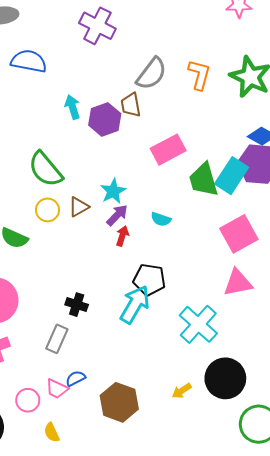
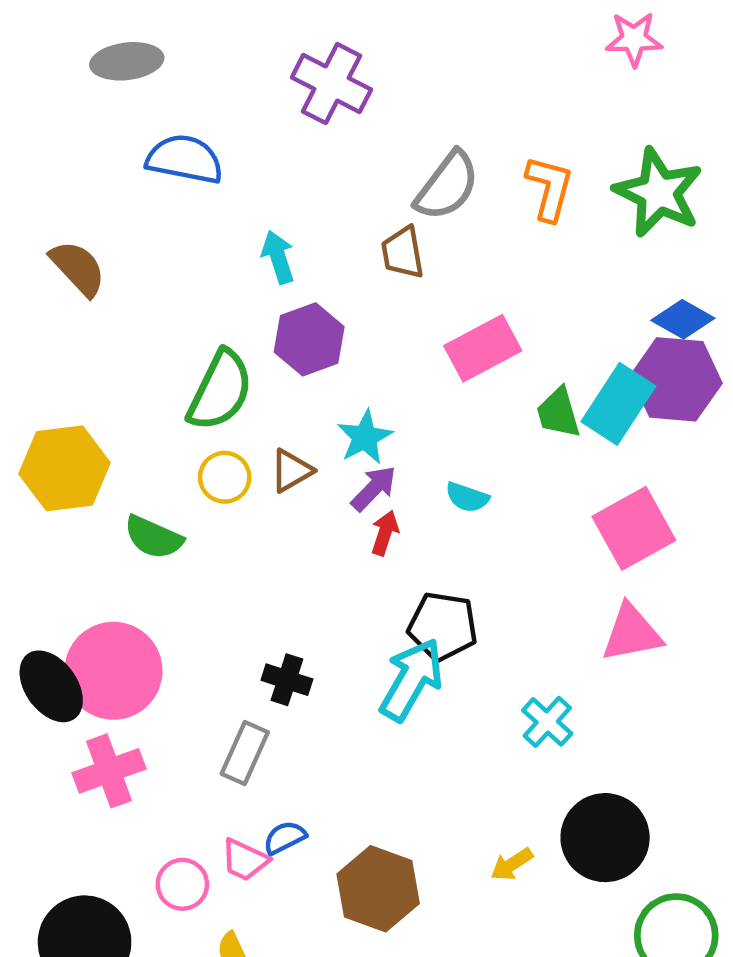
purple hexagon: (105, 119) -> (309, 339), moved
green semicircle: (45, 169) -> (220, 391), turned -114
green trapezoid: (203, 180) -> (558, 413), size x0.7
cyan cross: (198, 324) -> (547, 722), size x0.6

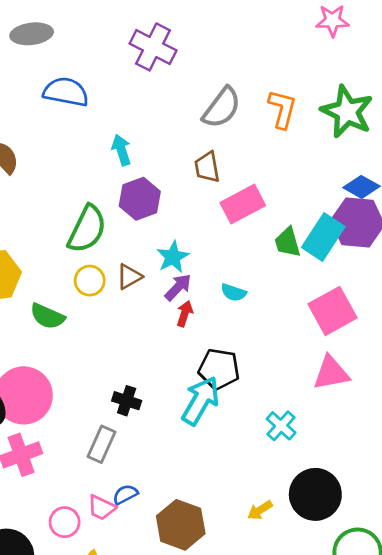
brown trapezoid: (403, 253) -> (207, 167), moved

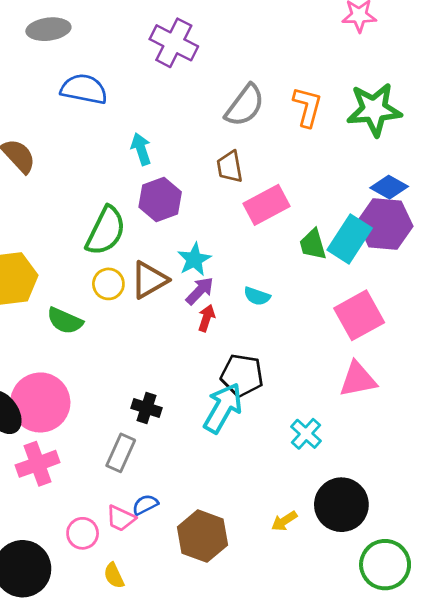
green star: (347, 112) -> (374, 110), turned -30
brown triangle: (129, 277) -> (149, 280), size x1.4

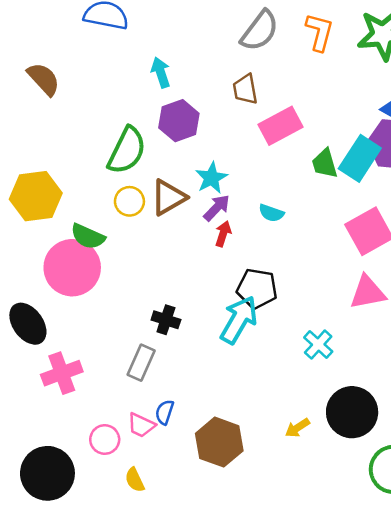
pink circle: (40, 402) -> (72, 268), moved
blue semicircle: (145, 505) -> (165, 412), turned -45

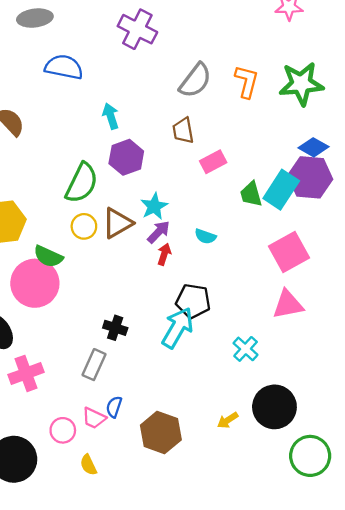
pink rectangle: (280, 126) -> (213, 162), size x0.7

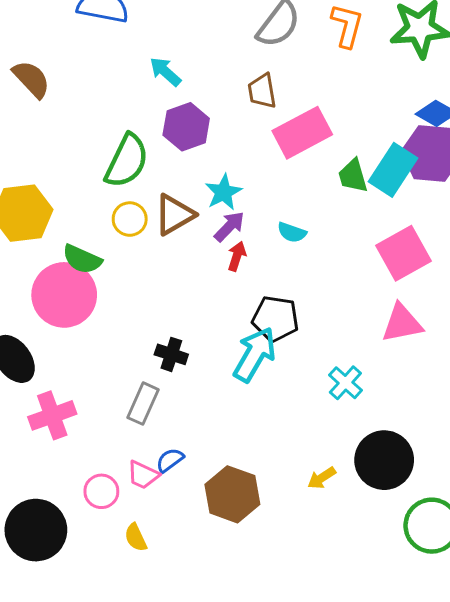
cyan arrow: (111, 116) -> (165, 72), turned -30
pink rectangle: (213, 162) -> (302, 133), size x1.6
blue semicircle: (114, 407) -> (170, 460), turned 35

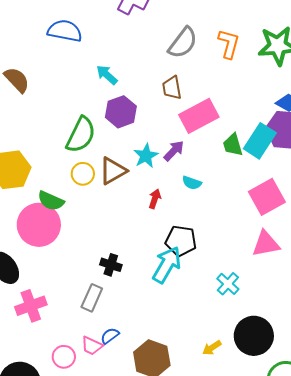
purple arrow: (229, 226) -> (174, 151), moved

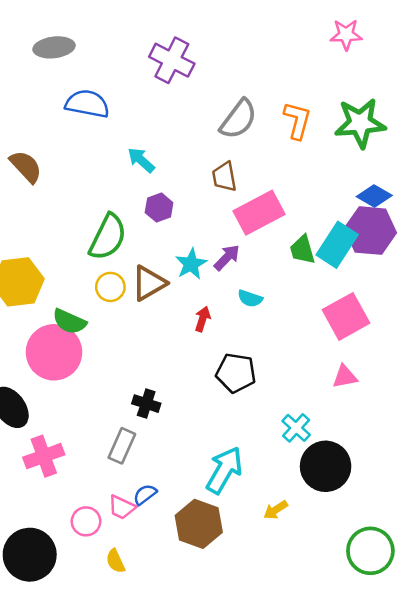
purple hexagon: (121, 112) -> (159, 208), size x0.7
pink triangle: (266, 244) -> (345, 377), size x0.7
cyan arrow: (167, 265) -> (224, 470), moved
black circle: (254, 336) -> (326, 466), moved

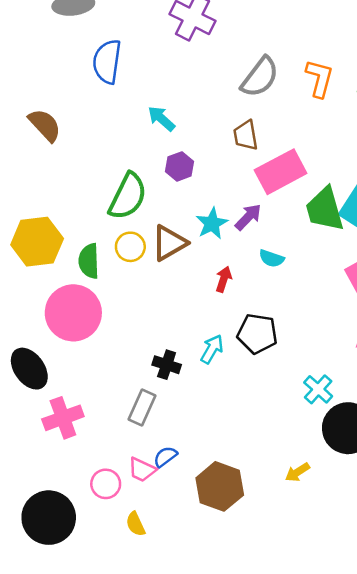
blue semicircle: (87, 104) -> (107, 62), turned -93
green trapezoid: (303, 250) -> (325, 209), size x1.5
green semicircle: (69, 322) -> (89, 261), moved, turned 64
cyan arrow: (224, 470) -> (212, 349), moved, size x0.6

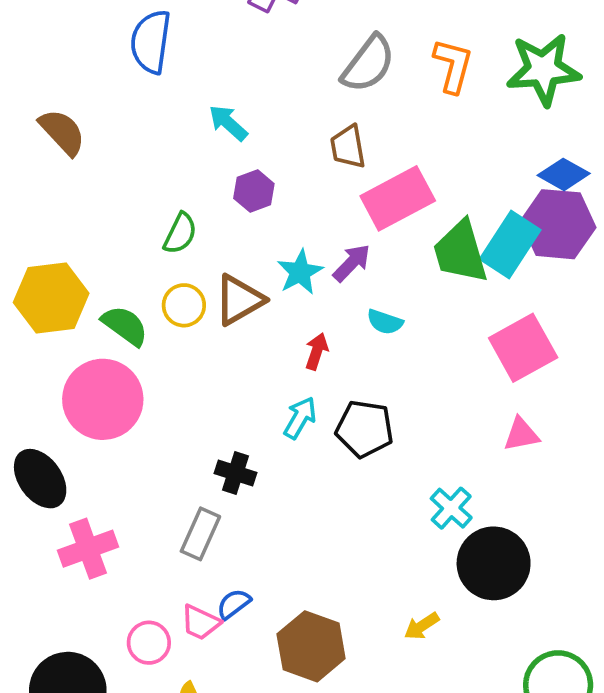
green semicircle: (128, 196) -> (180, 233), size x0.6
green semicircle: (89, 261) -> (125, 326), turned 128
cyan arrow: (212, 349) -> (300, 418), moved

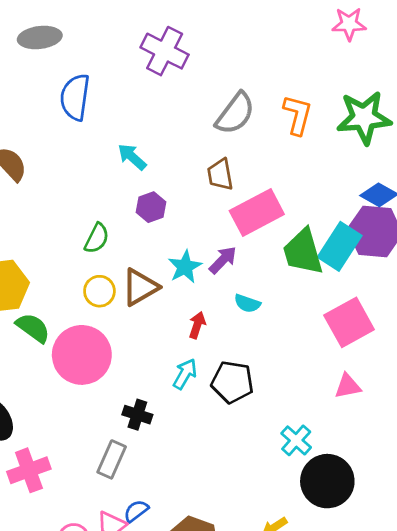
green semicircle: (125, 326) -> (33, 328), moved
pink circle: (103, 399) -> (82, 355), moved

